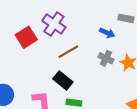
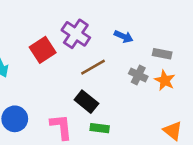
gray rectangle: (126, 18) -> (162, 54), moved
blue arrow: (107, 33) -> (124, 37), moved

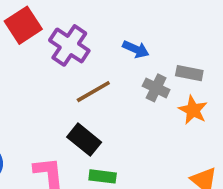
red square: (43, 50) -> (23, 25), moved
gray cross: (138, 75) -> (156, 88), moved

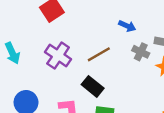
purple cross: (69, 45) -> (58, 56), moved

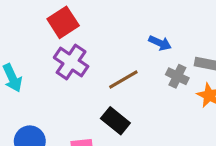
purple cross: (58, 56) -> (71, 62), moved

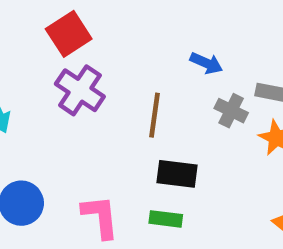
brown line: (123, 79) -> (154, 115), turned -52
black rectangle: (115, 121) -> (177, 174), moved, turned -32

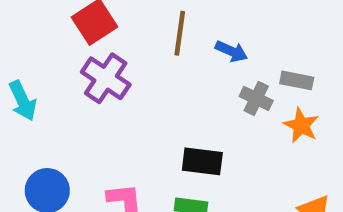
brown line: (154, 115) -> (180, 33), moved

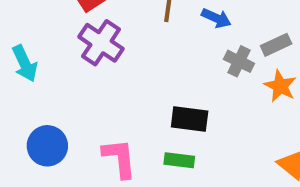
gray rectangle: (297, 80) -> (276, 45), turned -36

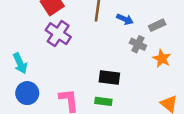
gray rectangle: (276, 45) -> (157, 25), moved
cyan arrow: (25, 63) -> (20, 63), moved

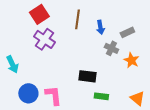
blue arrow: (125, 19) -> (100, 27), turned 56
blue circle: (27, 93) -> (28, 93), moved
green rectangle: (103, 101) -> (101, 96), moved

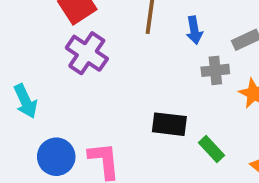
gray cross: (111, 48) -> (215, 70), turned -32
green rectangle: (101, 96) -> (211, 149), moved, turned 40

